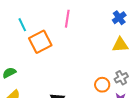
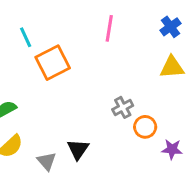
pink line: (67, 19) -> (109, 28), moved
gray cross: (121, 78) -> (123, 107), moved

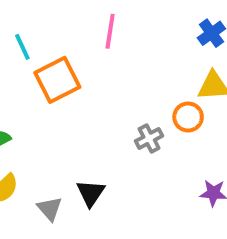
pink line: (109, 28) -> (110, 31), moved
orange circle: (145, 127) -> (188, 117), moved

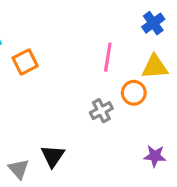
pink line: (110, 31) -> (108, 57), moved
orange square: (57, 80) -> (25, 62), size x0.7

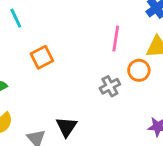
orange square: (25, 62) -> (42, 57), moved

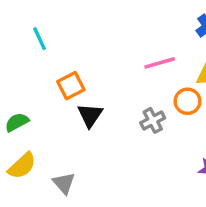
pink line: (116, 38) -> (160, 63), turned 65
black triangle: (66, 127) -> (90, 115), moved

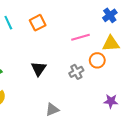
orange square: (71, 86) -> (38, 23), moved
gray triangle: (64, 183) -> (52, 110), moved, turned 48

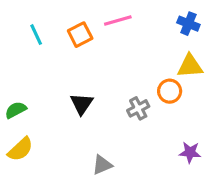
blue cross: (110, 15) -> (188, 24), turned -32
pink line: (81, 37) -> (118, 20), moved

